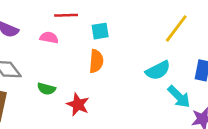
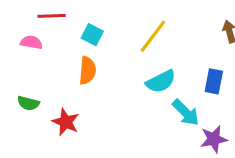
yellow line: (176, 28) -> (153, 36), moved
cyan square: (100, 31) -> (92, 35), turned 36

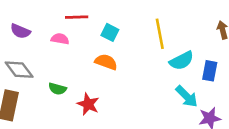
yellow line: (153, 36) -> (160, 34), turned -48
orange semicircle: (87, 70) -> (106, 62), turned -75
cyan semicircle: (161, 81) -> (182, 61), moved

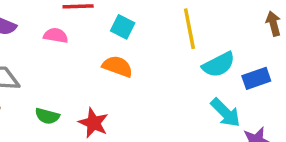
blue rectangle: (210, 71) -> (256, 78), turned 60
green semicircle: (57, 89) -> (47, 116), moved

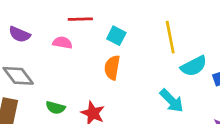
orange semicircle: (117, 66) -> (112, 68), turned -100
cyan arrow: (225, 113) -> (172, 101), moved

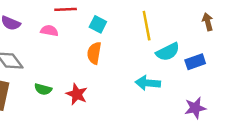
cyan arrow: (172, 101) -> (148, 83), turned 140

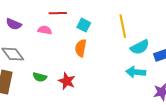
cyan arrow: (148, 83) -> (136, 72), moved

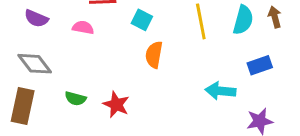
cyan semicircle: (140, 47) -> (243, 20), moved, turned -48
orange semicircle: (81, 48) -> (154, 55), moved

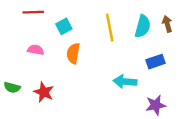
cyan square: (142, 20) -> (64, 26), turned 35
pink semicircle: (83, 28) -> (36, 50), moved

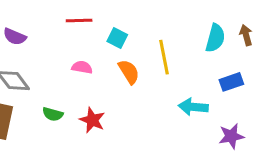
cyan square: (64, 26) -> (117, 38), turned -35
yellow line: (110, 27) -> (164, 57), moved
orange semicircle: (73, 53) -> (129, 72), turned 138

